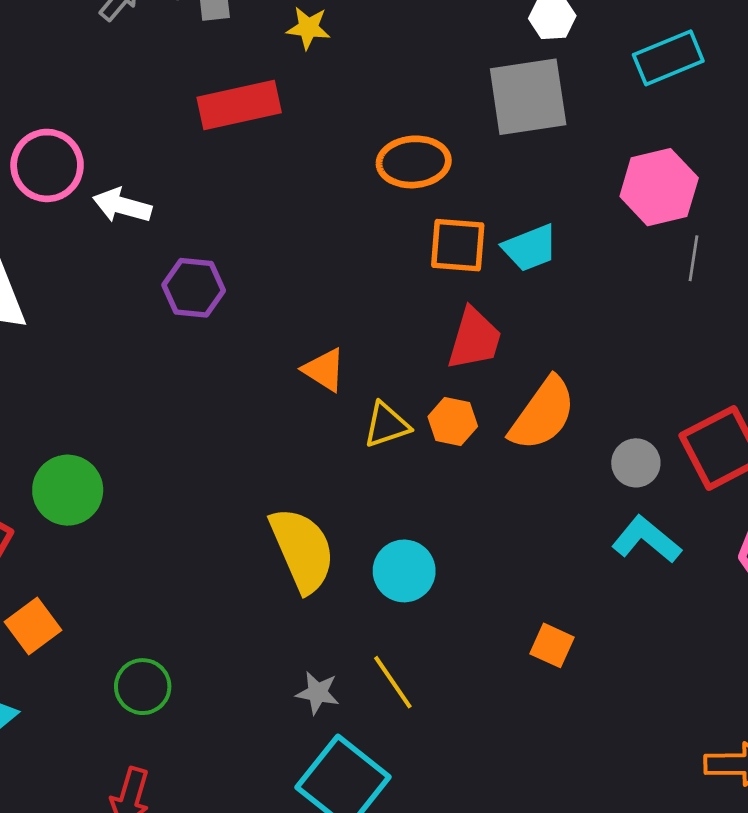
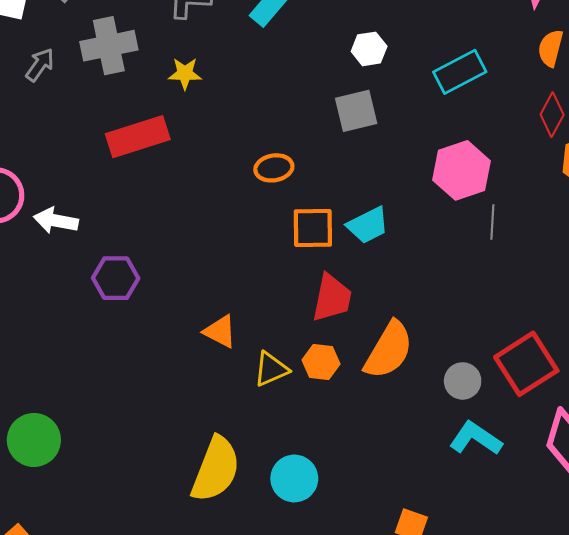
gray square: (528, 97) -> (356, 111), size x0.7
orange ellipse: (414, 162) -> (274, 168), size x0.7
yellow semicircle: (302, 550) -> (216, 469), turned 50

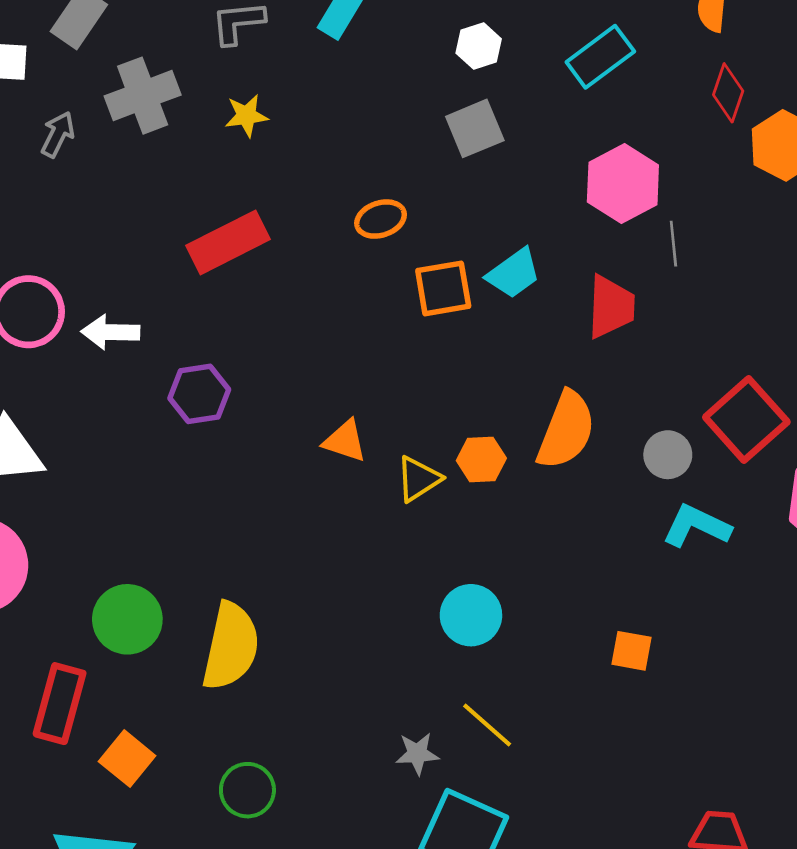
red rectangle: (138, 137) -> (228, 242), moved
red trapezoid: (332, 298) -> (611, 307), moved
yellow semicircle: (216, 469) -> (231, 646), moved

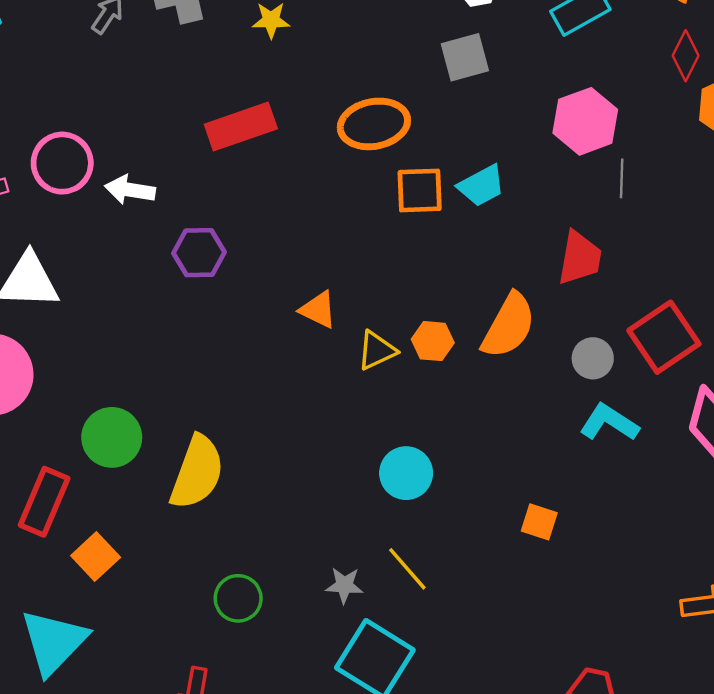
orange ellipse: (381, 219) -> (374, 124), size x1.6
red trapezoid: (611, 307) -> (580, 258), moved
green circle: (247, 790) -> (238, 598), moved

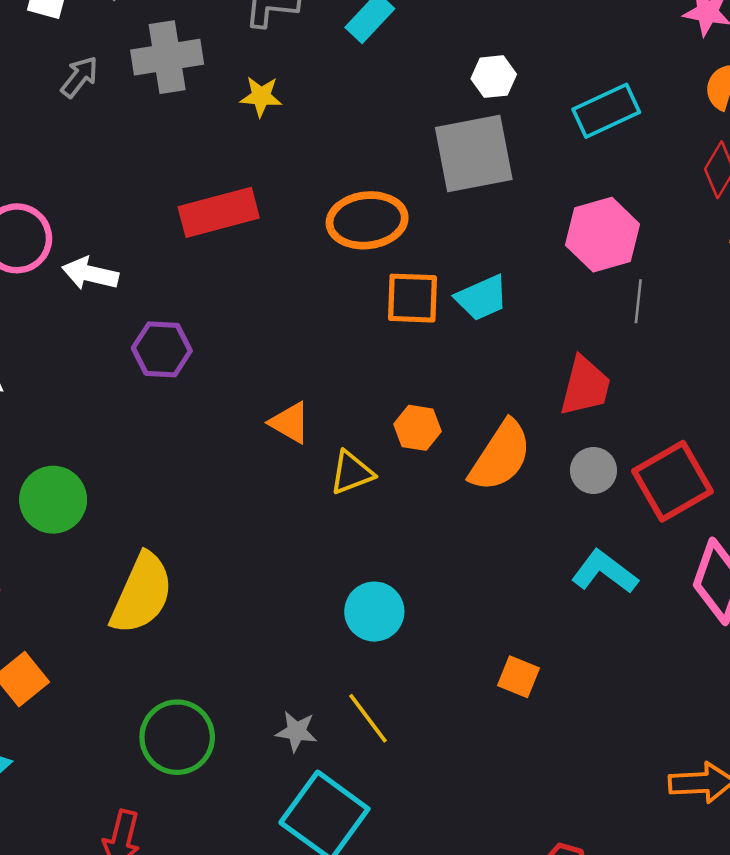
gray square: (465, 57) -> (474, 154), size x1.5
orange hexagon: (433, 341) -> (418, 428), moved
gray circle: (593, 358) -> (593, 470), moved
green circle: (112, 437) -> (53, 500), moved
green circle: (238, 598) -> (177, 737), size x1.4

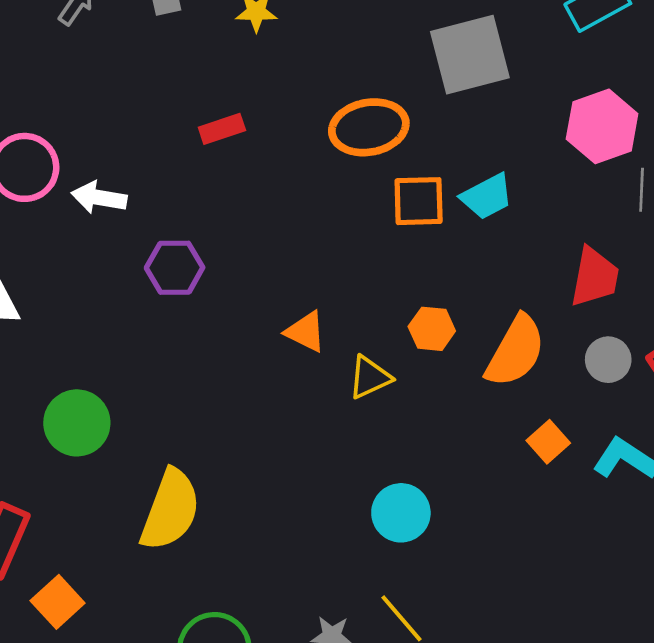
red rectangle: (219, 212) -> (222, 129), size x0.6
orange square: (519, 677) -> (548, 442), moved, turned 30

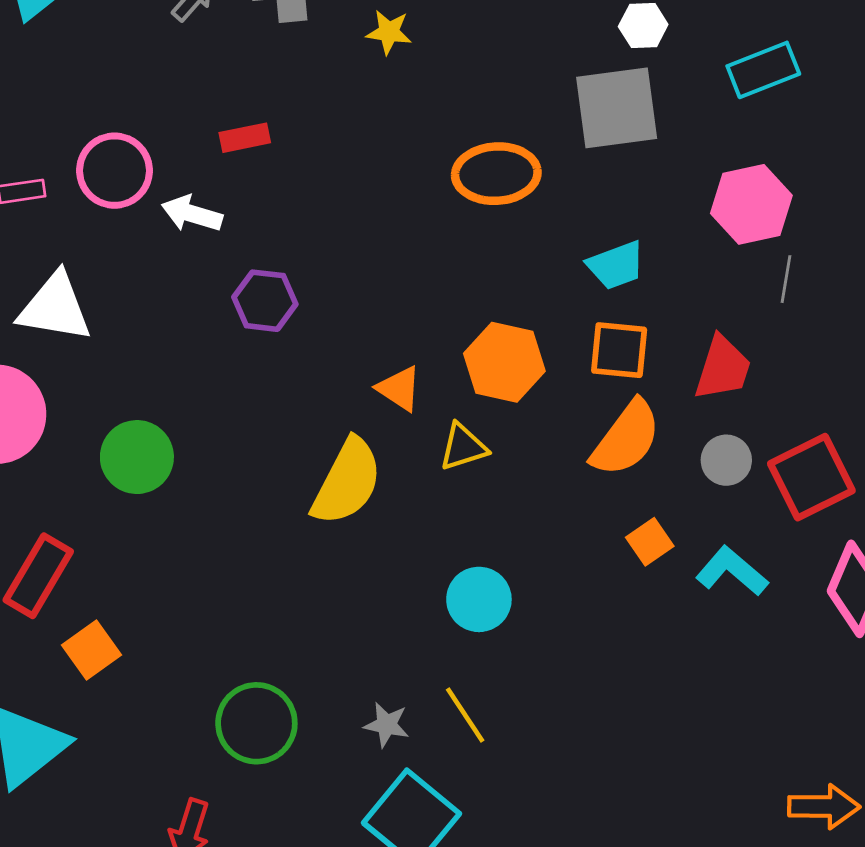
red rectangle: (222, 129) -> (245, 138), moved
orange square: (419, 201) -> (619, 350), moved
orange hexagon: (432, 329) -> (504, 362), moved, size x1.6
yellow semicircle: (170, 510) -> (347, 482), moved

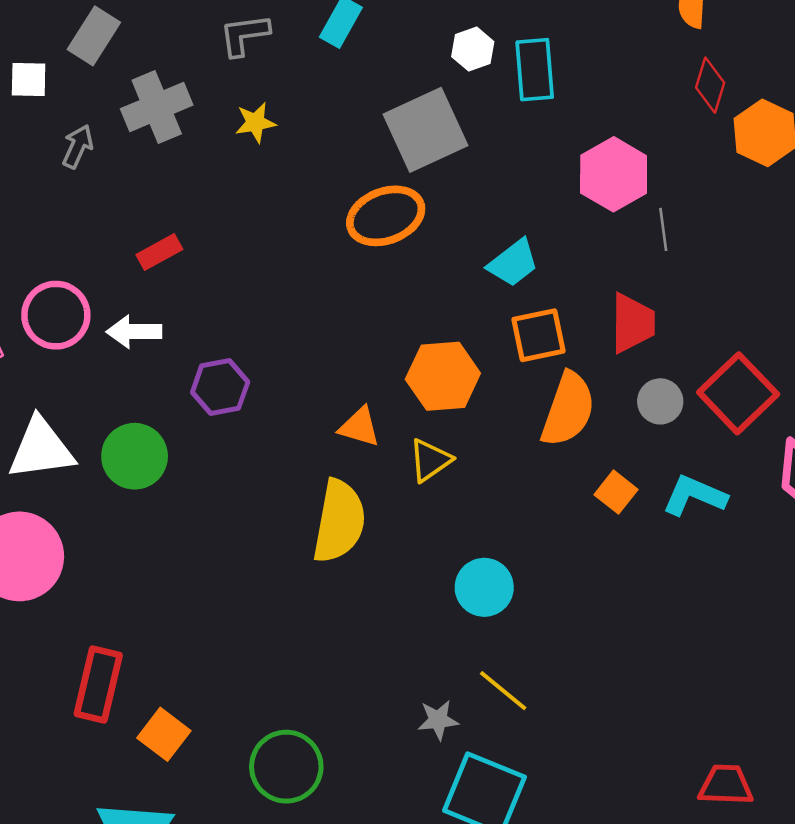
cyan rectangle: (763, 70) -> (535, 70), moved, turned -56
gray square: (617, 108) -> (425, 130), moved
green circle: (137, 457) -> (135, 456), moved
green circle: (256, 723) -> (286, 767), moved

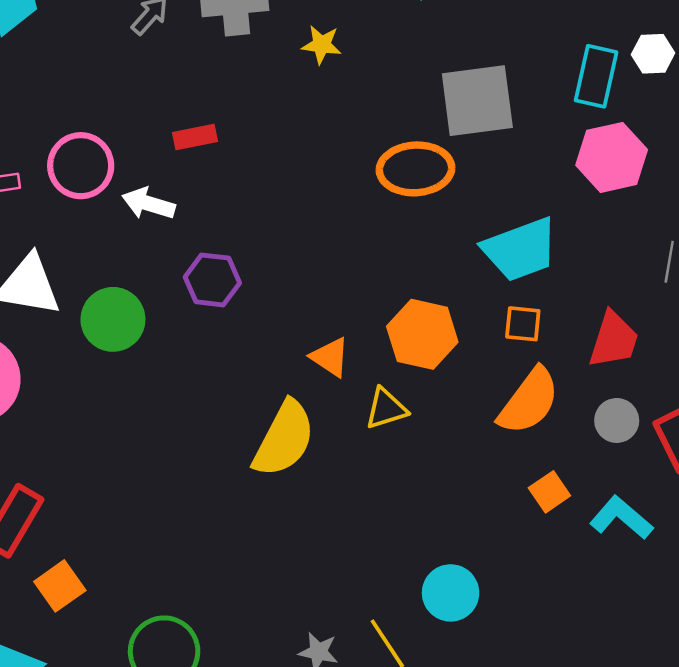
white hexagon: (473, 49) -> (653, 54), moved
pink hexagon: (614, 174) -> (612, 157), moved
cyan trapezoid: (513, 263) -> (520, 249), size x1.5
orange square: (539, 335) -> (523, 324), size x0.7
cyan circle: (484, 587) -> (451, 593), moved

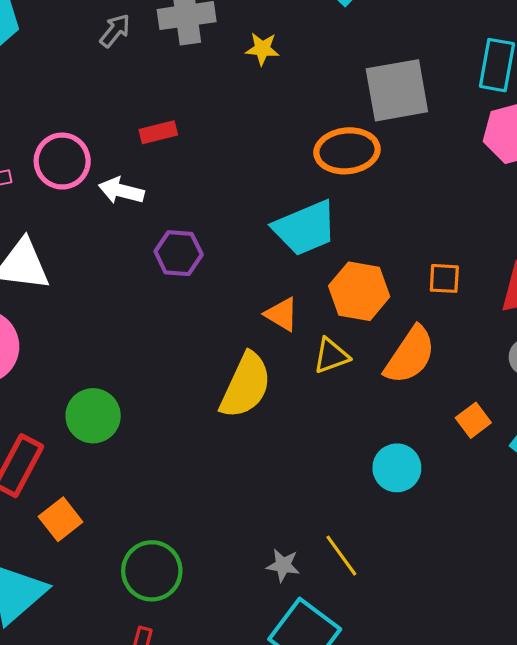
cyan trapezoid: (520, 249) -> (305, 228), moved
green circle: (113, 319) -> (93, 416), moved
orange semicircle: (529, 401) -> (410, 355), moved
cyan circle: (451, 593) -> (397, 468), moved

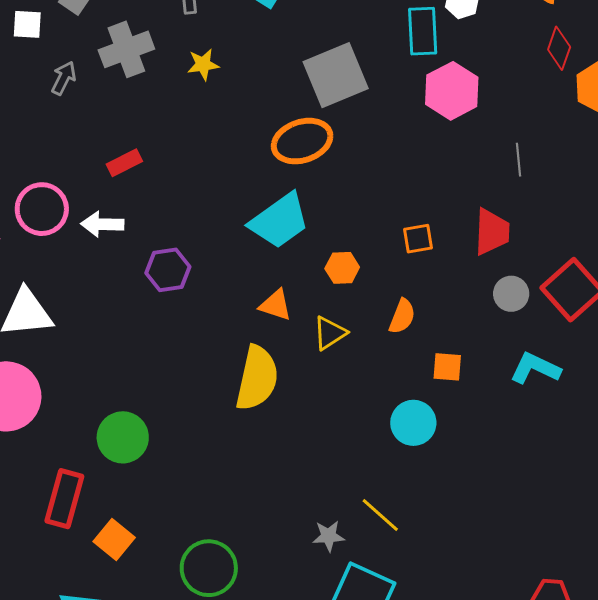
orange hexagon: (359, 291) -> (342, 268), size x0.6
orange semicircle: (410, 355) -> (402, 316), size x0.6
orange square: (473, 420) -> (447, 367), moved, turned -36

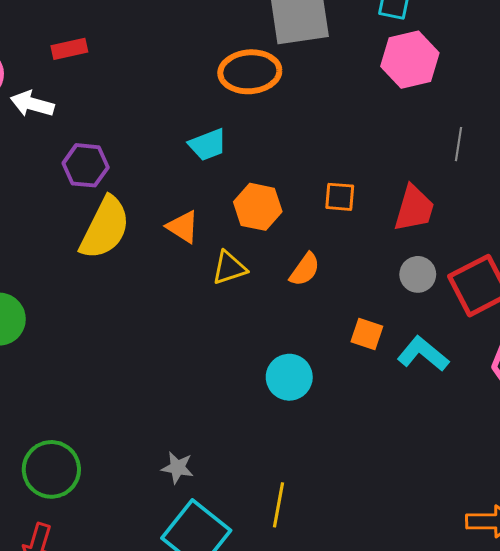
cyan trapezoid: (279, 221) -> (208, 145), size x0.6
orange hexagon: (342, 268) -> (258, 207), size x1.4
orange square: (447, 367) -> (367, 334), moved
yellow semicircle: (257, 378) -> (105, 228), moved
yellow line: (380, 515) -> (279, 505), moved, turned 45

